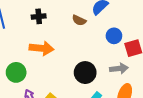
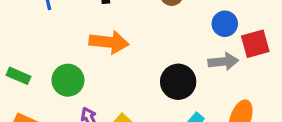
gray arrow: (119, 69) -> (223, 62), moved

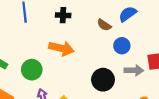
blue circle: (225, 24) -> (122, 46), moved

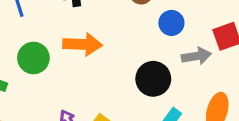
green circle: (32, 70) -> (33, 58), moved

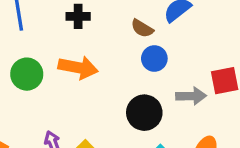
blue circle: (171, 23) -> (154, 59), moved

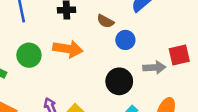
brown semicircle: (142, 28) -> (105, 21), moved

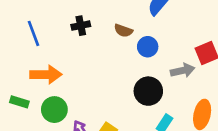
orange arrow: (68, 49) -> (46, 75), moved
green circle: (29, 55) -> (54, 110), moved

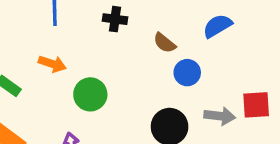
orange arrow: (46, 75) -> (52, 64), size x0.7
green circle: (54, 110) -> (90, 94), moved

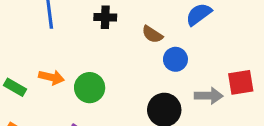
orange arrow: (52, 64) -> (51, 77), moved

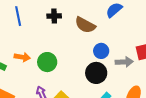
brown semicircle: (152, 34) -> (85, 25), size x1.5
blue circle: (175, 59) -> (101, 51), moved

